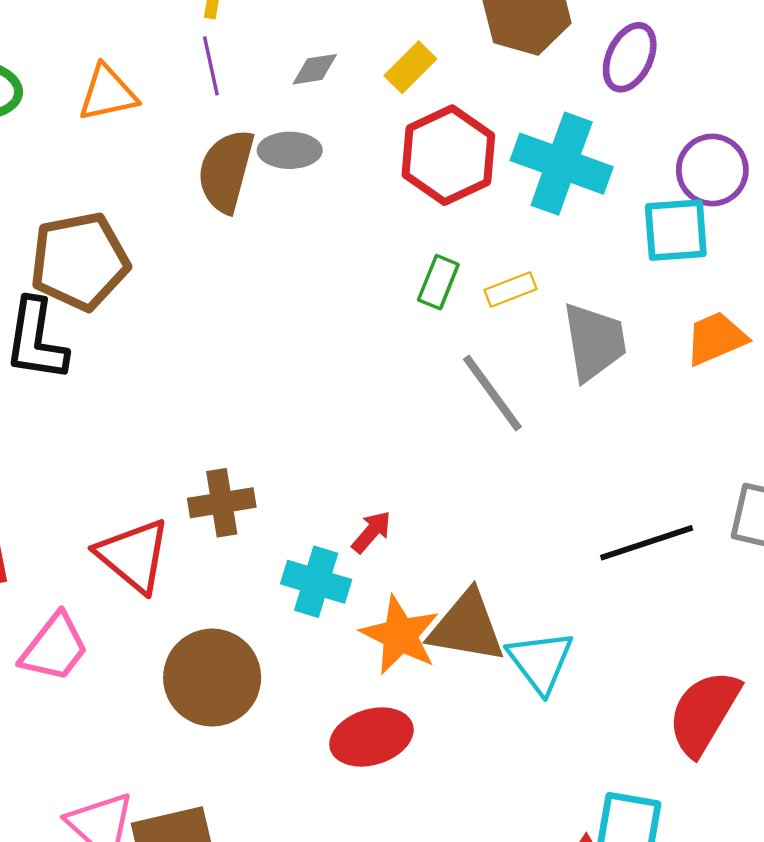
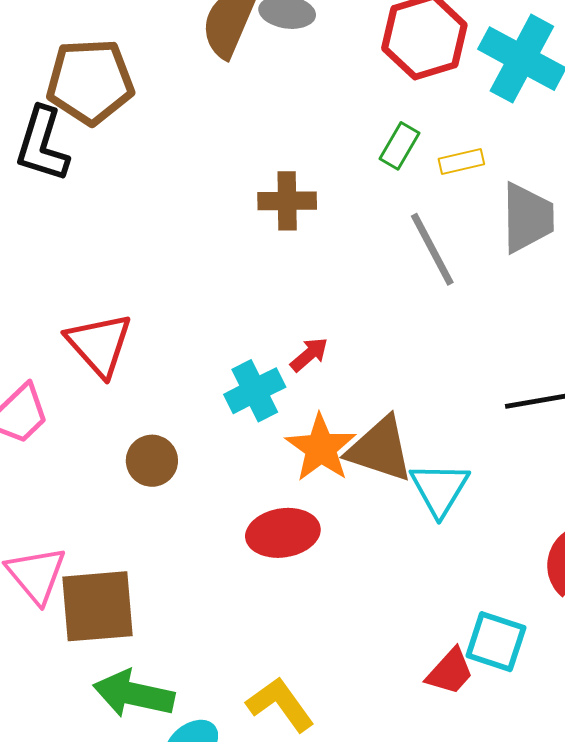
brown cross: (222, 503) -> (287, 201), moved
cyan cross: (316, 582) -> (255, 391), turned 38
brown circle: (212, 678) -> (152, 461), size x0.6

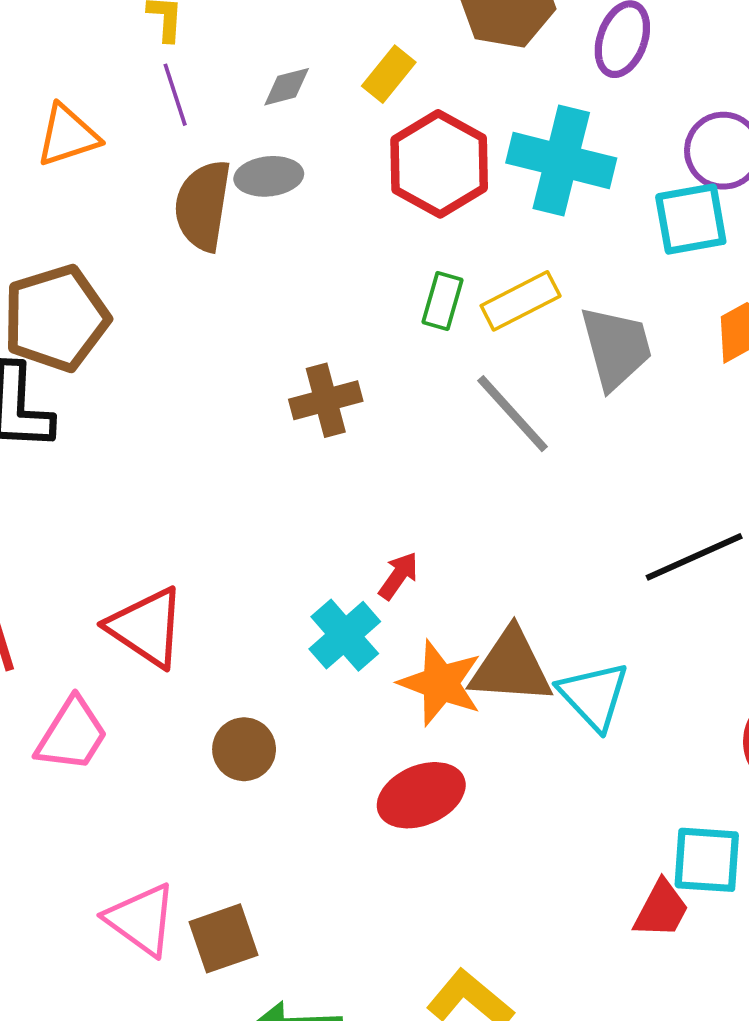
yellow rectangle: (461, 162) -> (521, 301), size x1.4
brown square: (97, 606) -> (224, 938), size x0.7

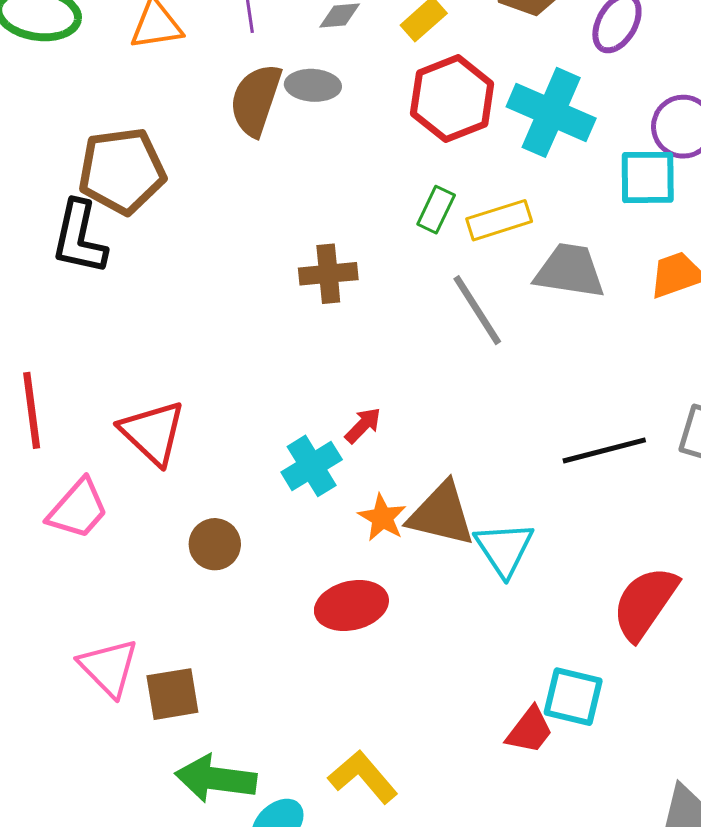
gray trapezoid: (616, 348) -> (570, 271), turned -76
orange star: (440, 683) -> (382, 518), size x0.7

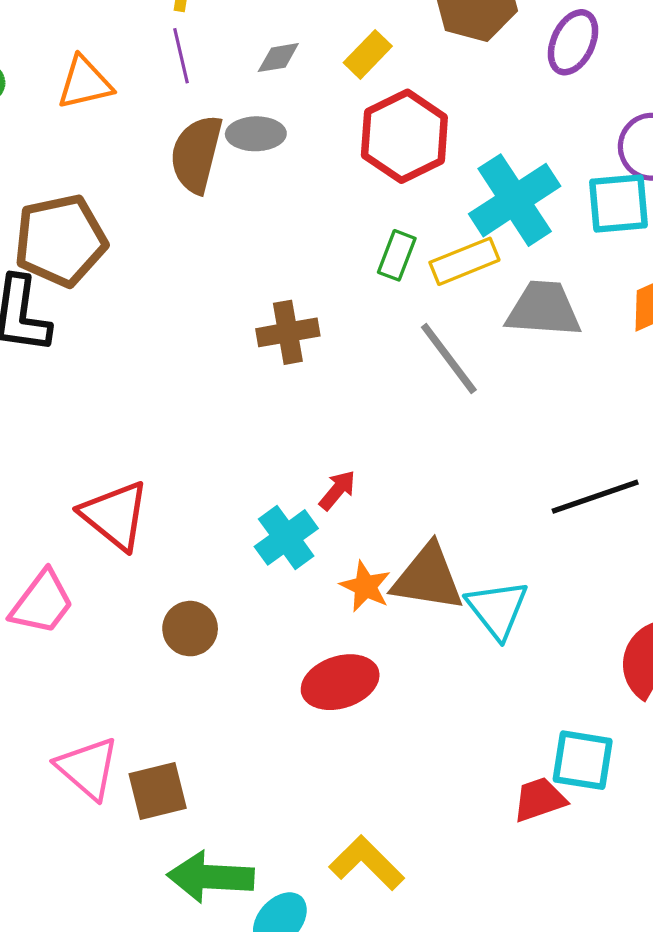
cyan cross: (551, 112) -> (515, 200), moved, turned 38
red trapezoid: (530, 730) -> (539, 800), turned -142

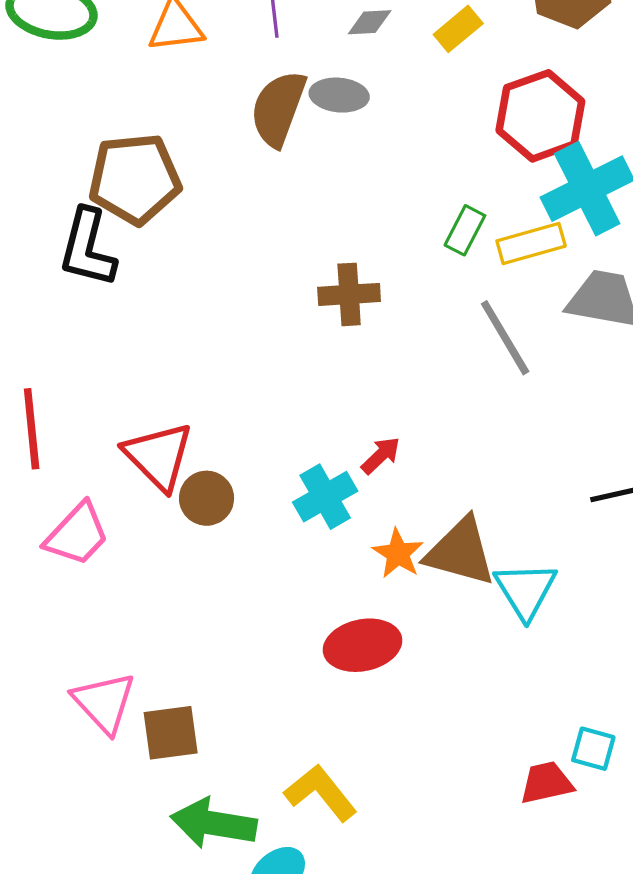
red hexagon: (404, 136) -> (540, 116), moved
brown circle: (190, 629) -> (207, 498), moved
cyan square: (583, 760) -> (593, 749), size x0.7
yellow L-shape: (367, 863) -> (321, 793), moved

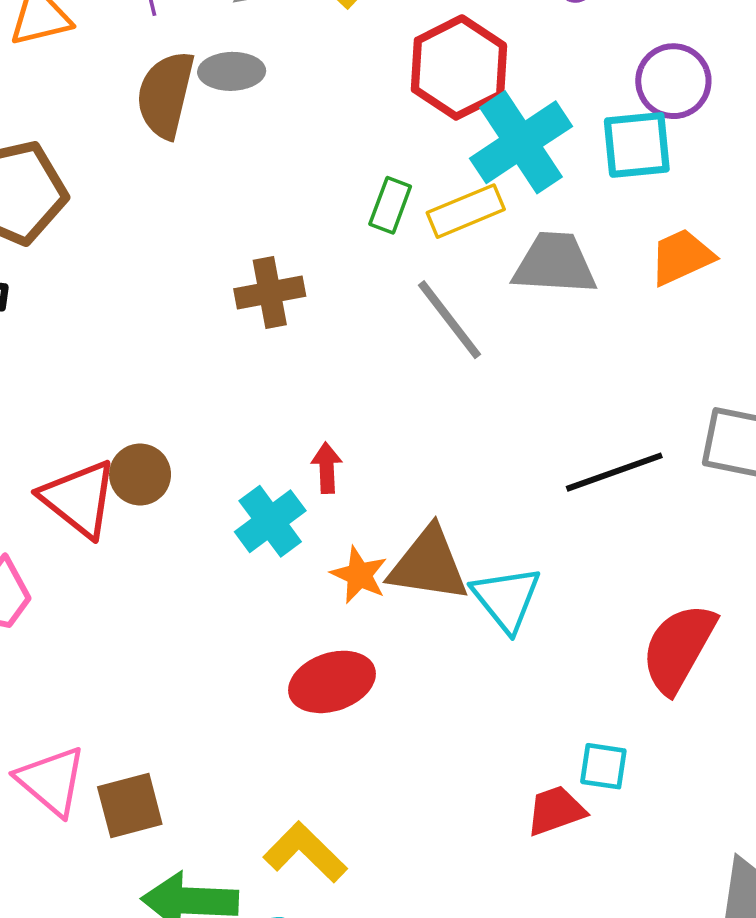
red arrow: (381, 455) -> (327, 468), turned -42
brown circle: (207, 498) -> (140, 474), moved

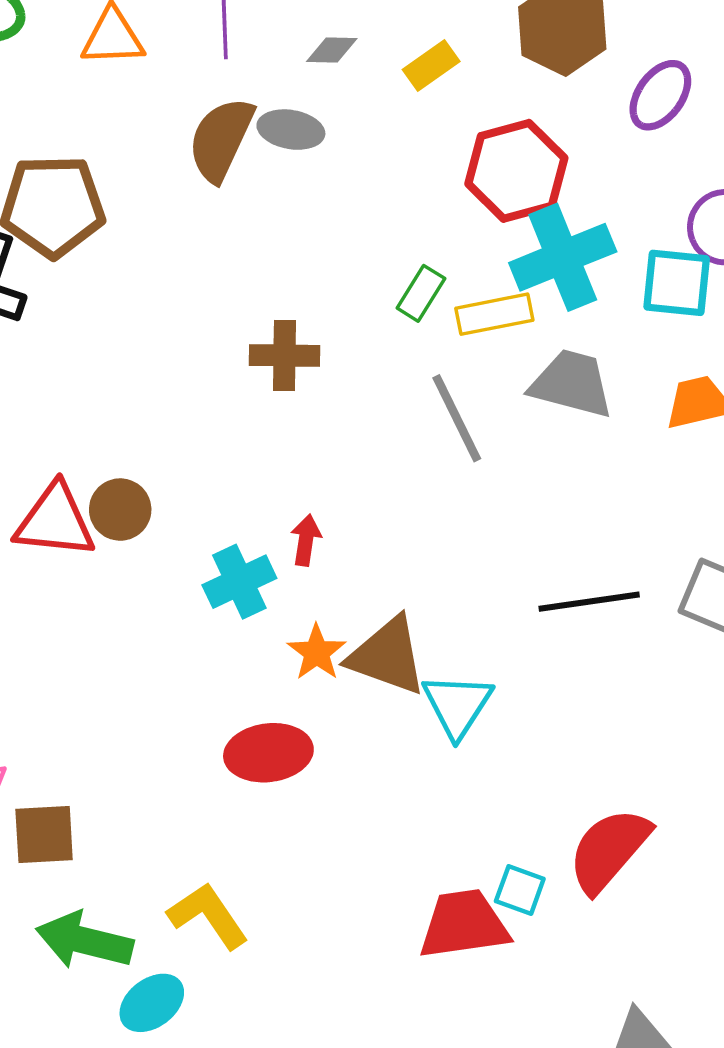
red triangle: (79, 498) -> (55, 521), turned -44
red semicircle: (679, 648) -> (609, 850), moved
red trapezoid: (556, 811) -> (464, 924), size x1.5

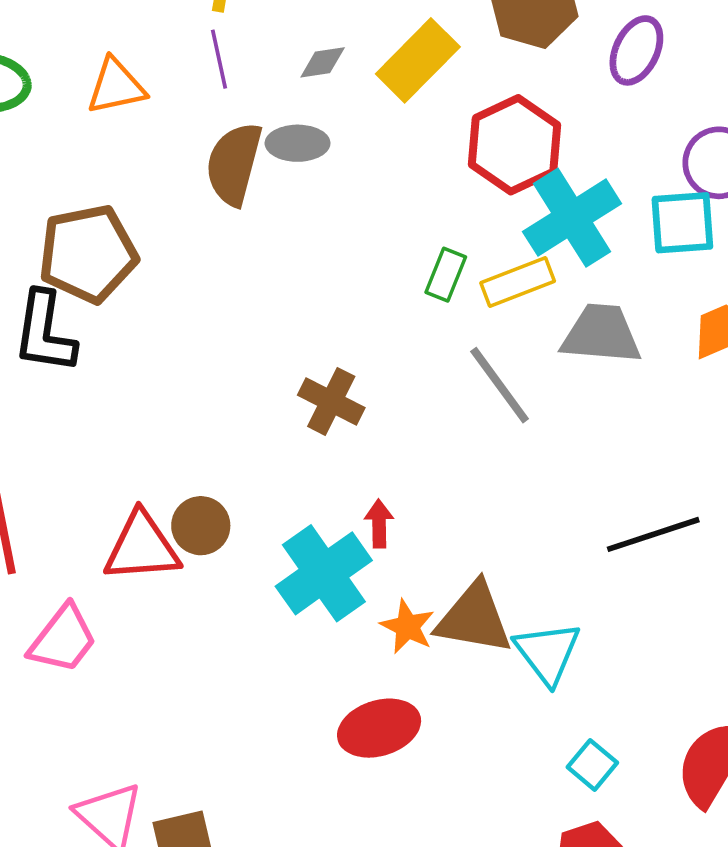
yellow rectangle: (431, 65) -> (418, 60), size x1.6
brown cross: (284, 355) -> (331, 401), moved, turned 36
cyan cross: (239, 582) -> (324, 573), size x1.4
cyan square: (520, 890) -> (592, 765), moved, turned 30

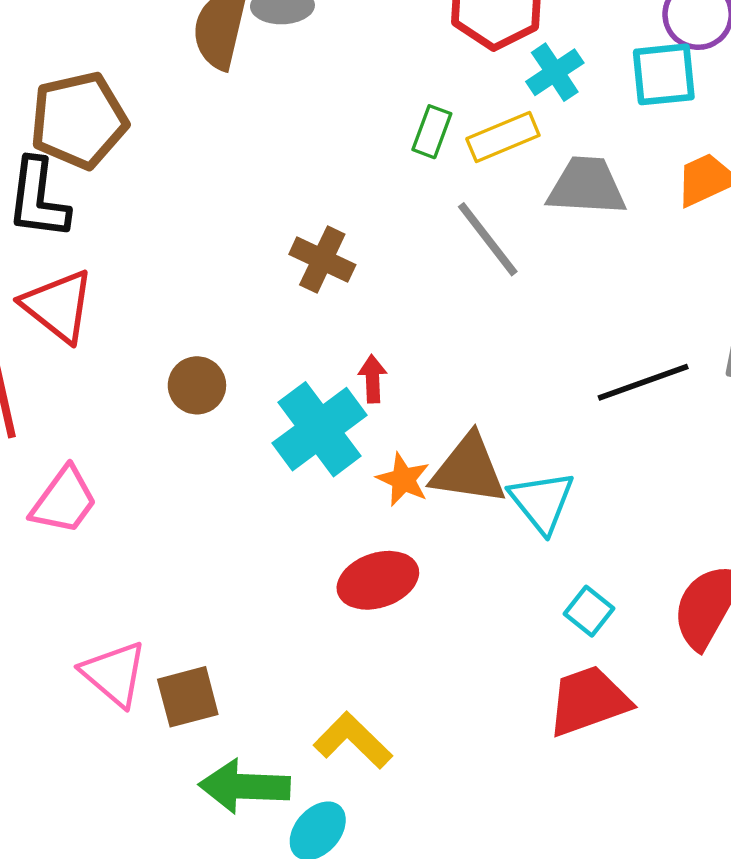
cyan cross: (572, 218) -> (555, 72), size x0.6
red triangle: (142, 547) -> (58, 306), moved, turned 44

